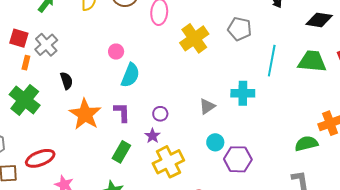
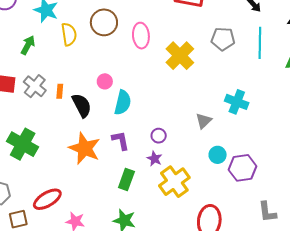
cyan line: (272, 61) -> (260, 43), moved
orange rectangle: (26, 63) -> (60, 91), moved
black semicircle: (66, 81) -> (82, 105), moved, size x1.4
cyan cross: (243, 93) -> (237, 102), turned 30

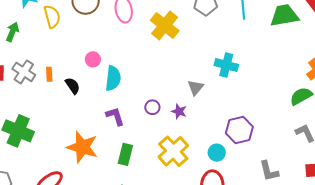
black semicircle: (82, 105) -> (73, 86), size x0.7
orange star: (85, 148) -> (82, 147), moved
cyan circle: (218, 155) -> (217, 153), moved
purple star: (154, 159) -> (179, 111), moved

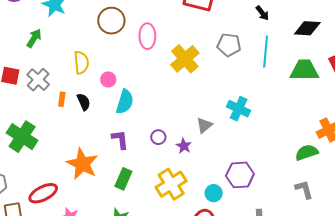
yellow semicircle: (52, 17) -> (81, 63), moved
orange rectangle: (49, 74) -> (62, 99), moved

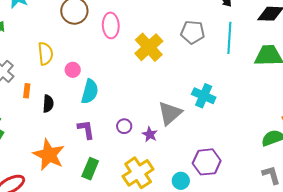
black semicircle: (84, 102) -> (48, 104), moved, turned 30
gray triangle: (204, 125) -> (170, 113), size x1.5

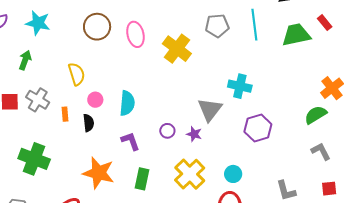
pink circle: (73, 70) -> (95, 100), moved
purple hexagon: (207, 162) -> (258, 128), moved

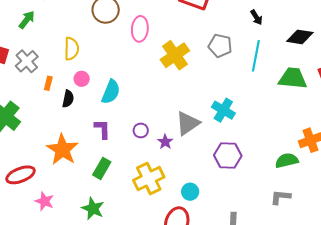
gray L-shape: (321, 151) -> (281, 197), turned -75

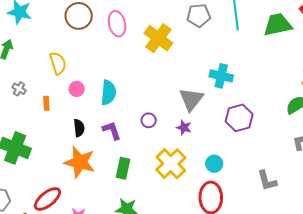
gray cross: (27, 61) -> (19, 89), size x0.6
black semicircle: (68, 99) -> (79, 128), moved
purple star: (165, 142) -> (184, 128), moved

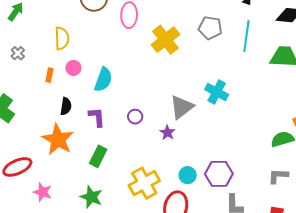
orange rectangle: (46, 103) -> (49, 75), moved
purple hexagon: (239, 118) -> (219, 174), moved
yellow cross: (171, 164) -> (144, 183), moved

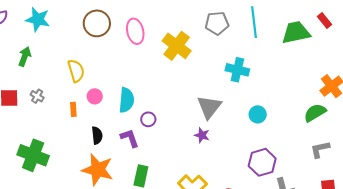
cyan cross: (217, 92) -> (237, 70), moved
purple circle: (135, 117) -> (148, 119), moved
cyan circle: (188, 175) -> (258, 114), moved

